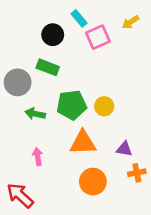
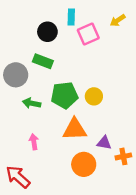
cyan rectangle: (79, 18) -> (71, 17), turned 42
purple triangle: (124, 149) -> (104, 143), moved

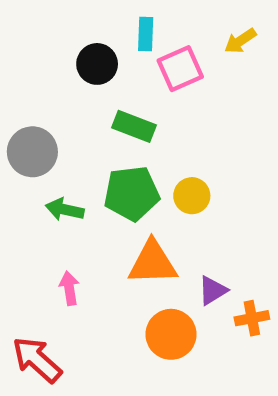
green rectangle: (43, 61) -> (134, 126), moved
purple triangle: (104, 143) -> (213, 290), turned -42

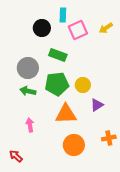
yellow arrow: (240, 41) -> (106, 28), moved
gray circle: (32, 152) -> (28, 68), moved
purple triangle: (213, 290) -> (97, 105), moved
red arrow: (37, 360) -> (16, 156), size x0.6

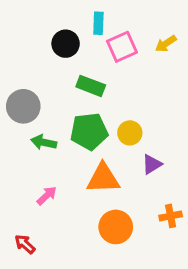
gray circle: (28, 68) -> (23, 106), moved
pink arrow: (30, 125) -> (47, 196), turned 56

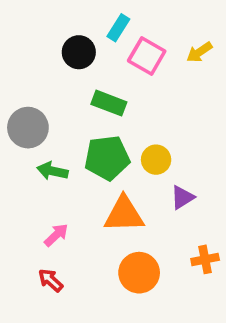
cyan rectangle: (98, 23) -> (118, 28), turned 30
pink square: (122, 47) -> (147, 56), turned -36
red arrow: (25, 244) -> (51, 280), moved

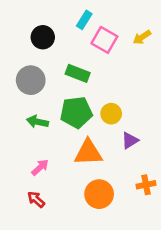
black circle: (79, 52) -> (43, 37), moved
gray circle: (28, 128) -> (31, 80), moved

